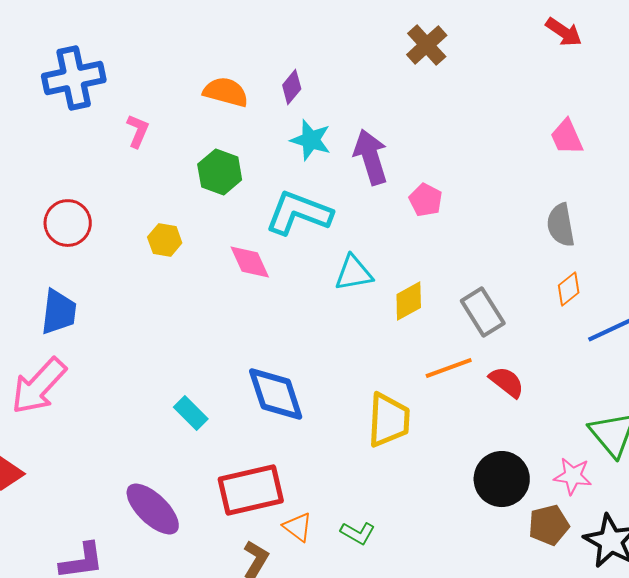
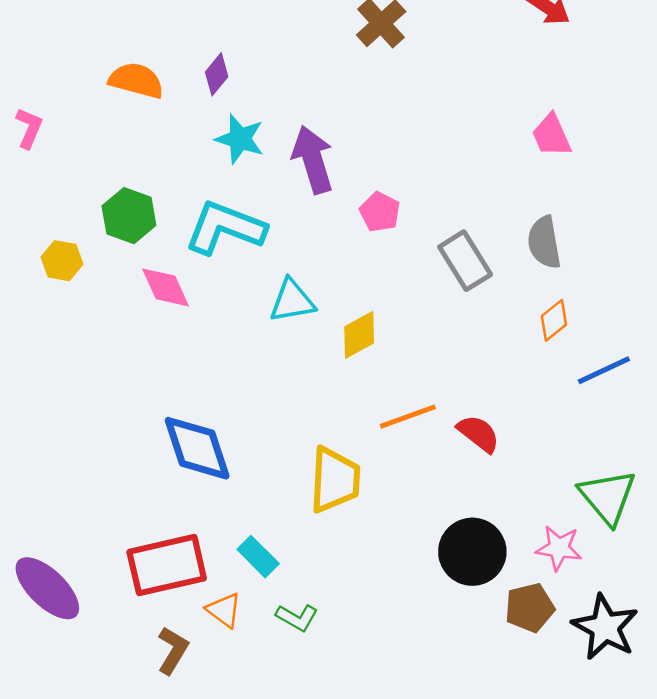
green hexagon: (220, 172) -> (129, 216), moved
gray rectangle: (483, 312) -> (465, 261), moved
cyan rectangle: (191, 413) -> (258, 557), moved

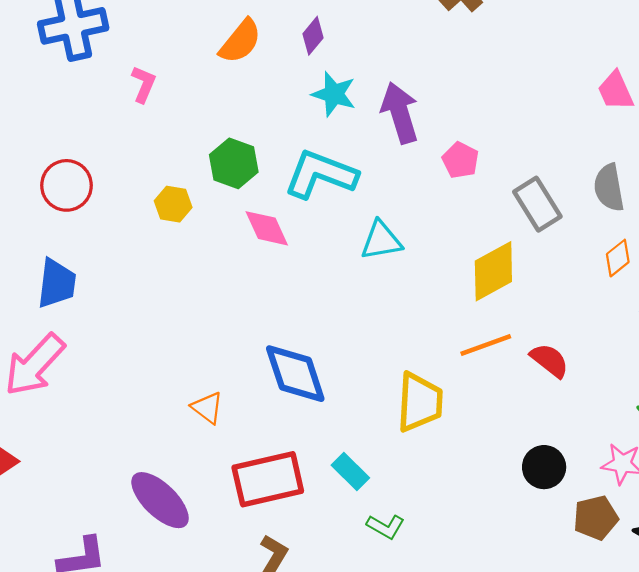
orange semicircle: (136, 80) -> (240, 41), turned 114
yellow diamond: (359, 335) -> (493, 271), moved, size x1.4
black circle: (472, 552) -> (544, 467), size x0.7
orange triangle: (224, 610) -> (207, 408), moved

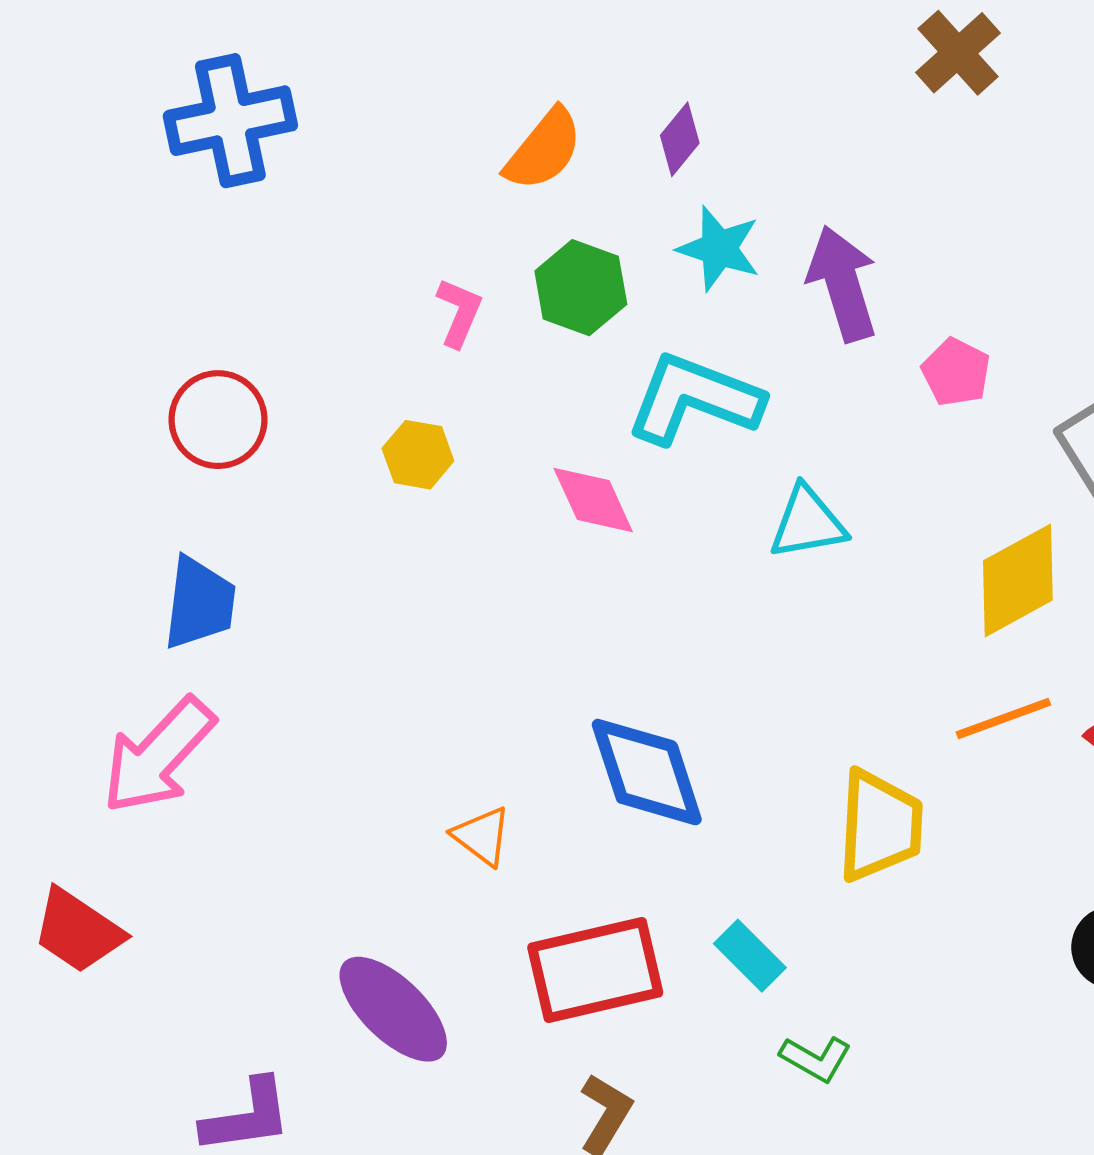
pink L-shape: (144, 84) -> (459, 312), moved
green hexagon: (234, 163) -> (581, 288), moved

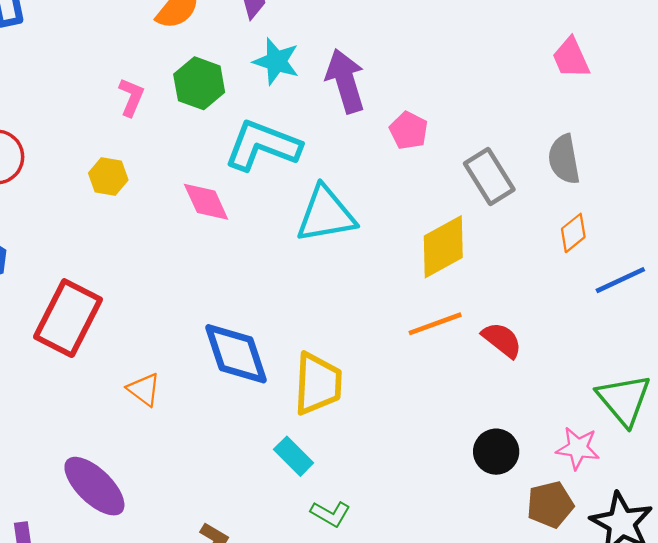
cyan triangle: (808, 523) -> (326, 214), size x1.4
yellow trapezoid: (880, 826) -> (318, 384), moved
red rectangle: (595, 970) -> (68, 318), moved, turned -50

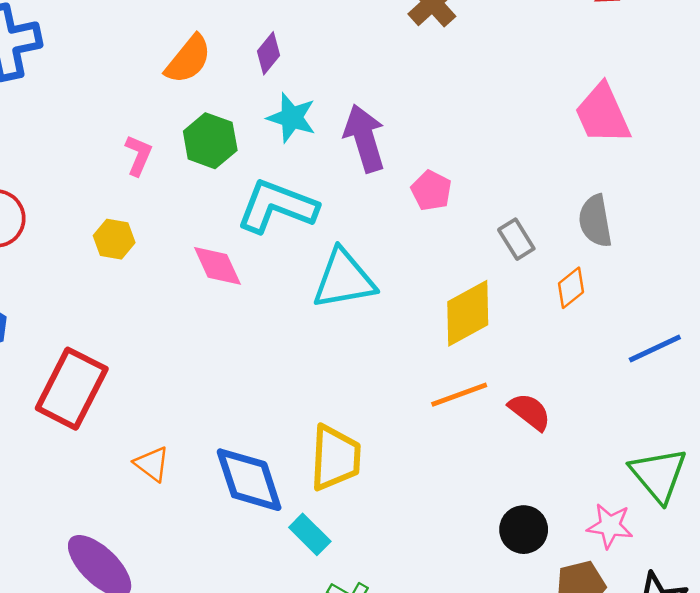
pink trapezoid: (571, 58) -> (603, 114), size x1.4
gray rectangle: (489, 177) -> (516, 239), size x0.7
orange diamond: (573, 233) -> (571, 288), moved
blue diamond: (236, 354) -> (249, 480), moved

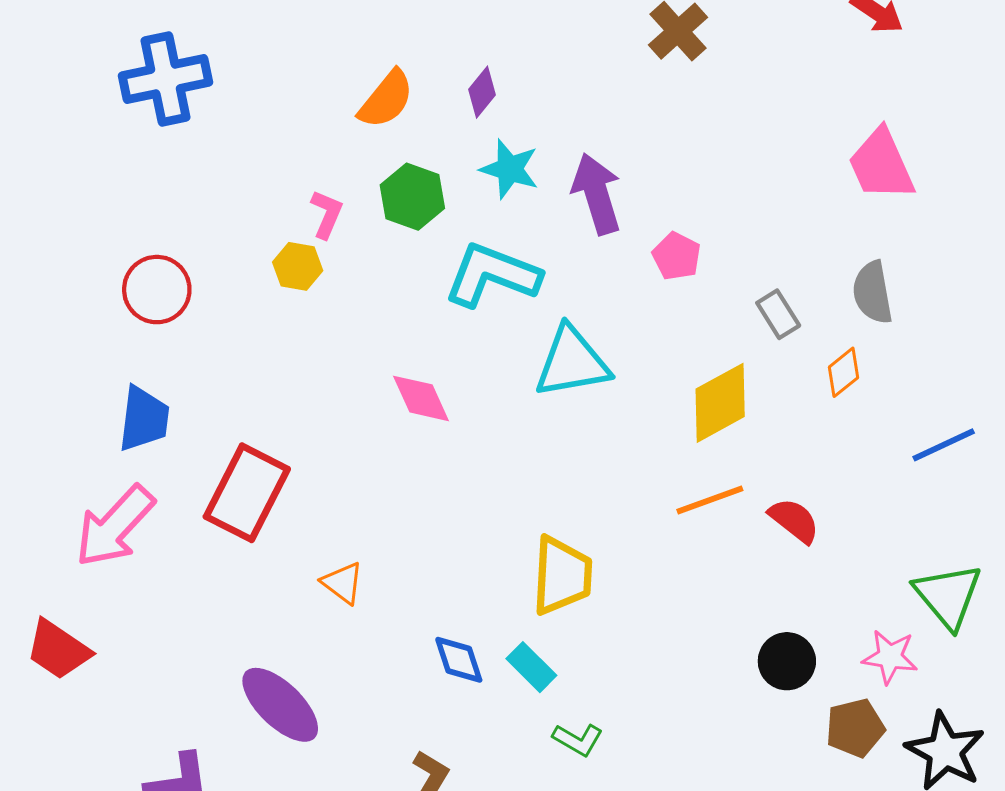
yellow hexagon: (114, 239) -> (298, 266), moved
pink diamond: (217, 266) -> (421, 398), moved
blue diamond: (249, 480) -> (459, 660), moved, size x0.6

